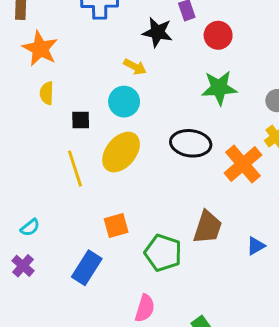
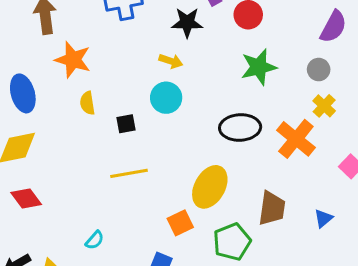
yellow ellipse: (121, 152) -> (210, 187), moved
yellow line: (75, 169) -> (129, 173), turned -72
green pentagon: (163, 253) -> (232, 242), turned -30

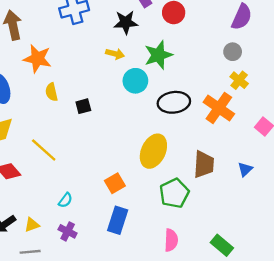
green star: (259, 67) -> (158, 55), moved
cyan circle: (166, 98) -> (135, 81), moved
yellow line: (129, 173) -> (44, 150), moved, turned 56
orange square: (180, 223) -> (115, 183), moved

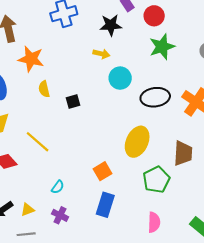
green star: (158, 55) -> (162, 47), moved

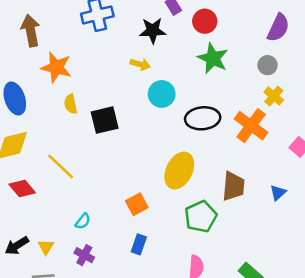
green star: (162, 47) -> (213, 58), turned -30
black square: (73, 102) -> (105, 120), size x1.6
blue rectangle: (105, 205) -> (139, 244), size x0.7
yellow triangle: (28, 210) -> (46, 247), turned -40

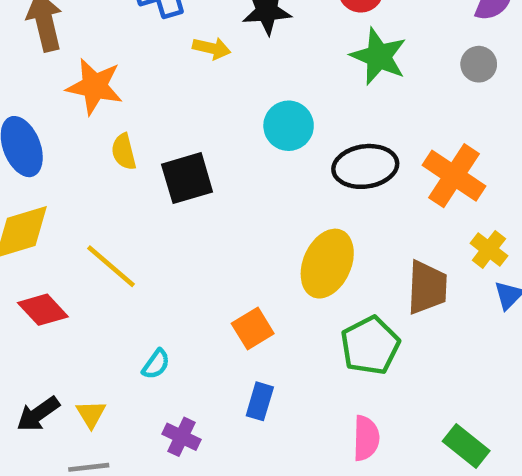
yellow arrow: (140, 64) -> (212, 48), moved
yellow cross: (274, 96) -> (489, 249), moved
purple cross: (84, 255) -> (182, 437), moved

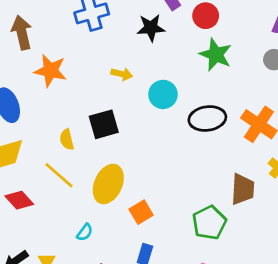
yellow arrow: (212, 48) -> (122, 74), moved
yellow semicircle: (124, 152) -> (67, 140), moved
yellow ellipse: (327, 264) -> (108, 184), moved

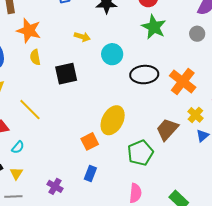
yellow semicircle: (67, 140) -> (35, 57), moved
yellow ellipse: (108, 184) -> (113, 120), moved
brown trapezoid: (243, 189) -> (167, 129), turned -145
cyan semicircle: (85, 232) -> (18, 147), moved

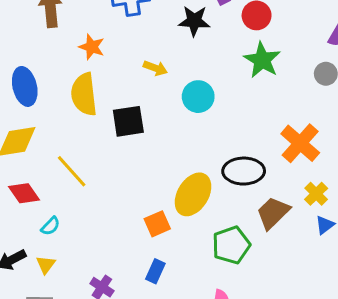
orange star: (29, 31) -> (92, 47), moved, size x0.7
yellow semicircle: (35, 57) -> (84, 94), size x1.8
black ellipse: (144, 75) -> (244, 171), moved

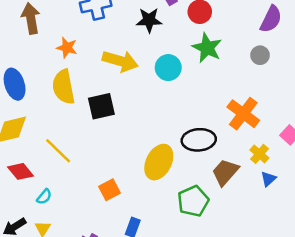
yellow arrow: (155, 68) -> (120, 61), size x1.8
cyan circle: (198, 97) -> (168, 68), moved
orange square: (157, 224) -> (110, 190), moved

